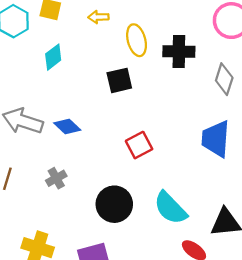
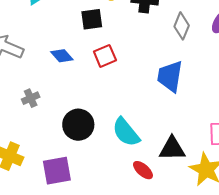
blue diamond: (67, 127) -> (62, 56), moved
red square: (139, 145) -> (105, 56), moved

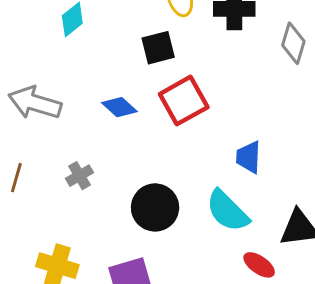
red square: (105, 56) -> (184, 101), size x1.4
blue trapezoid: (170, 76) -> (249, 157), moved, size x0.7

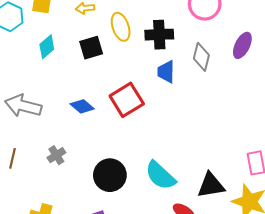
black square: (158, 48) -> (91, 48), moved
blue trapezoid: (249, 157) -> (166, 72), moved

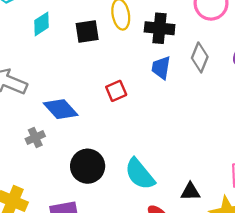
red square: (127, 100) -> (116, 91), size x0.6
blue diamond: (82, 106) -> (61, 109), moved, size x1.4
black triangle: (211, 185) -> (190, 192), size x0.7

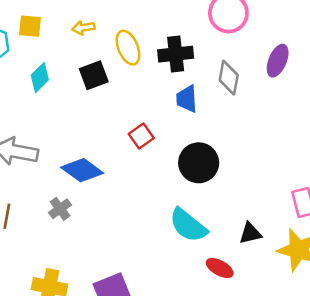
black circle: (88, 166) -> (199, 163), moved

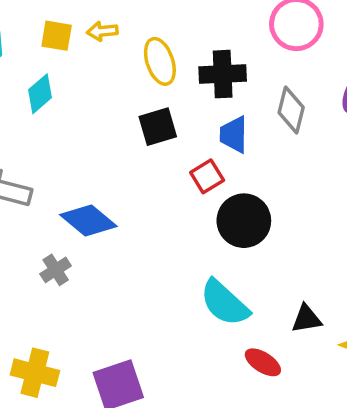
yellow square: (30, 26) -> (57, 36), moved
black square: (94, 75) -> (158, 127), moved
red square: (141, 136) -> (207, 176), moved

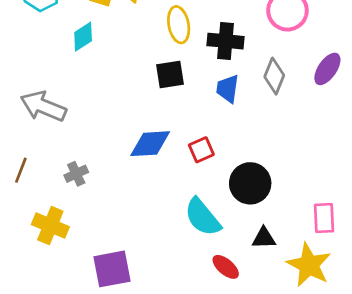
red square: (207, 176) -> (201, 150), moved
blue diamond: (88, 221) -> (150, 144), moved, turned -51
black circle: (244, 221) -> (250, 183), moved
yellow cross: (35, 373) -> (50, 226), moved

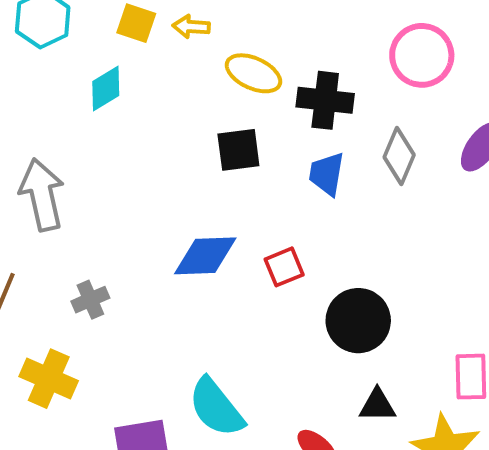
yellow ellipse: (179, 25) -> (253, 73), turned -56
gray arrow: (43, 106) -> (42, 195), turned 54
cyan semicircle: (203, 217) -> (216, 407), moved

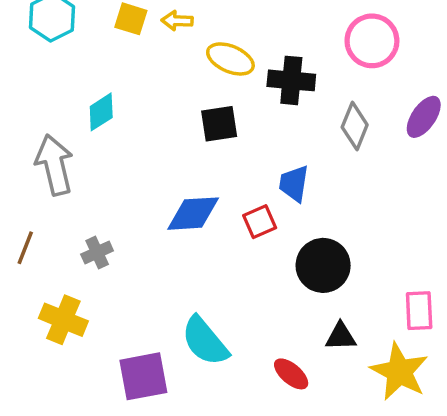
cyan diamond: (106, 89) -> (101, 112), moved
blue trapezoid: (327, 174) -> (294, 184), moved

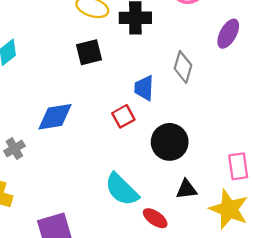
gray diamond: (355, 126) -> (183, 67), moved
blue diamond: (193, 214) -> (55, 117), moved
cyan semicircle: (205, 341) -> (122, 189), moved

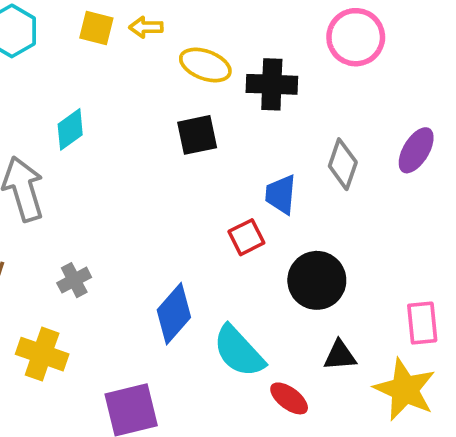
purple ellipse: (228, 34) -> (416, 150), moved
blue diamond: (55, 117) -> (174, 314), moved, turned -42

